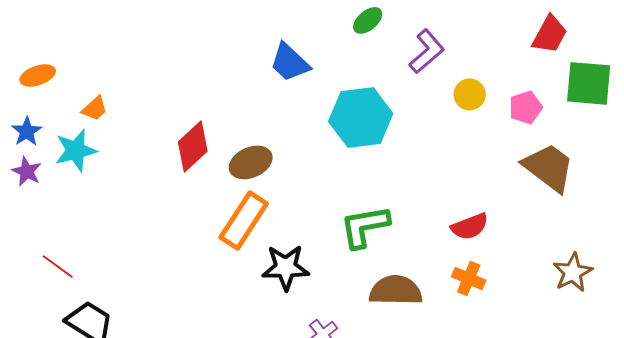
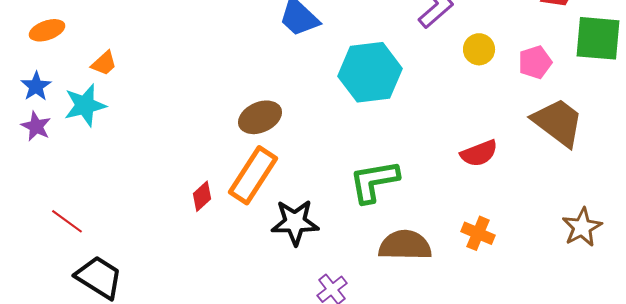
red diamond: (193, 146) -> (202, 196), moved, size x0.6
red semicircle: (470, 226) -> (479, 153), moved

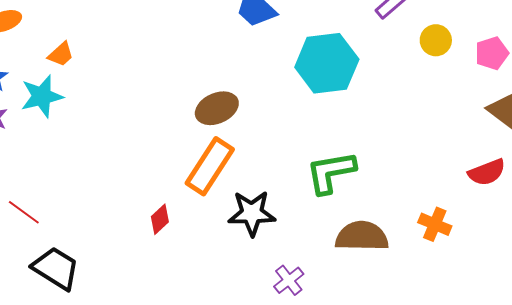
red semicircle: (479, 153) -> (487, 172), moved
red diamond: (202, 196) -> (160, 219), moved

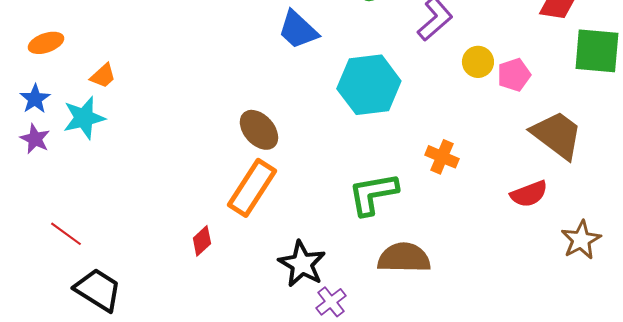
pink pentagon: (492, 53) -> (514, 75), moved
brown ellipse: (217, 108) -> (259, 130), turned 72
black star: (252, 213) -> (302, 264), moved, turned 30
orange cross: (435, 224) -> (442, 157), moved

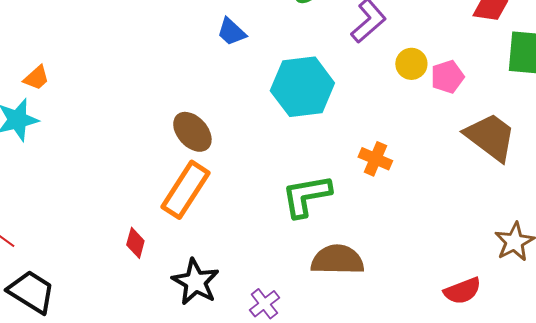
blue trapezoid: (298, 30) -> (231, 32), size x0.7
red semicircle: (529, 194) -> (462, 291), moved
red diamond: (202, 241) -> (135, 243), turned -32
black star: (302, 264) -> (195, 282), moved

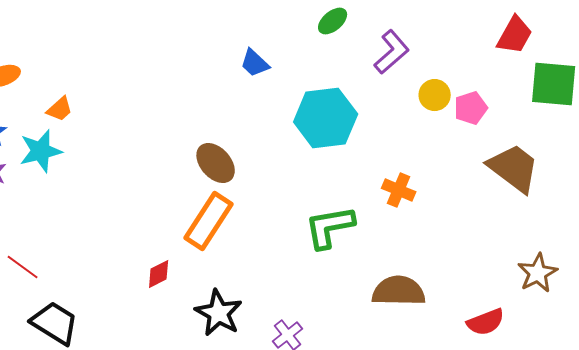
red diamond: (135, 243) -> (159, 274), turned 48
brown semicircle: (337, 260) -> (399, 291), moved

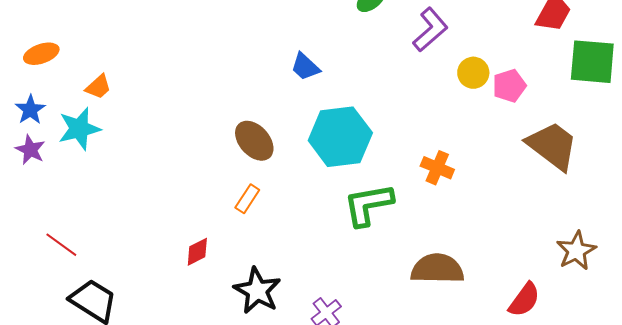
blue trapezoid: (255, 63) -> (305, 67), moved
cyan hexagon: (326, 118) -> (340, 137), moved
orange rectangle: (209, 221) -> (247, 199), size x0.5
red semicircle: (486, 322) -> (524, 300), turned -33

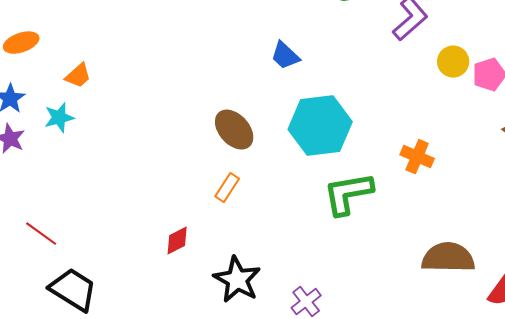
cyan star: (79, 129) -> (59, 118), size x0.7
brown semicircle: (437, 269) -> (448, 258), moved

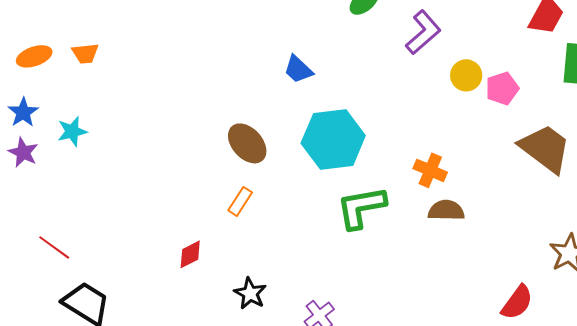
orange trapezoid: (78, 76) -> (85, 53), moved, turned 36
brown semicircle: (448, 258) -> (446, 210), moved, size x0.7
black star: (237, 280) -> (250, 293), size x0.7

